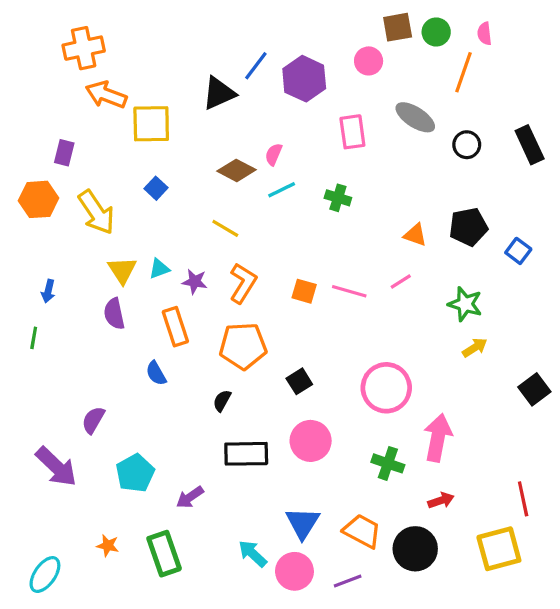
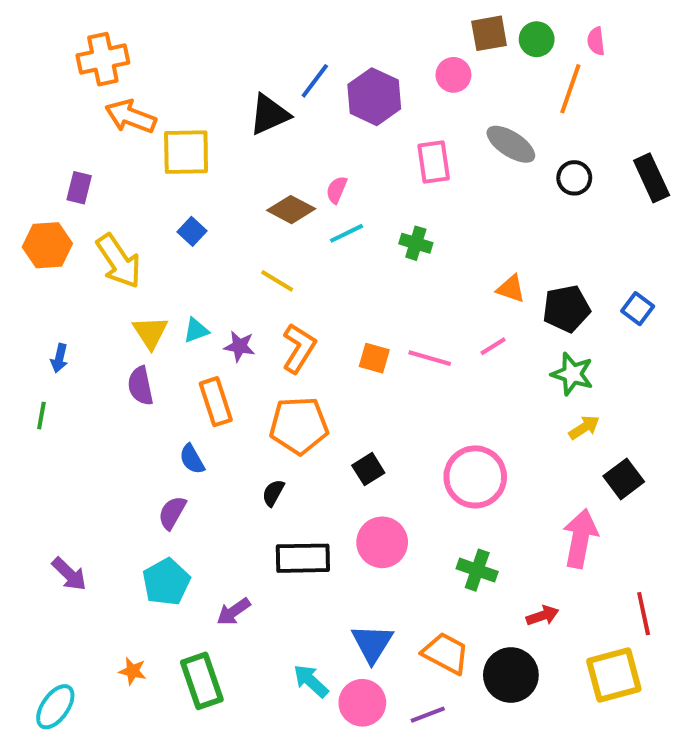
black pentagon: (468, 227) -> (566, 309), moved
black square: (534, 389) -> (624, 479), moved
purple semicircle: (93, 420) -> (172, 513), moved
pink arrow: (438, 438) -> (580, 538), moved
purple arrow: (56, 467) -> (69, 574), size x0.7

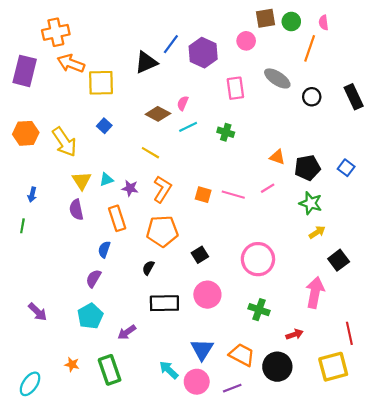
purple rectangle: (79, 188) -> (25, 71), moved, size x1.8
blue semicircle: (192, 459) -> (104, 249), turned 49

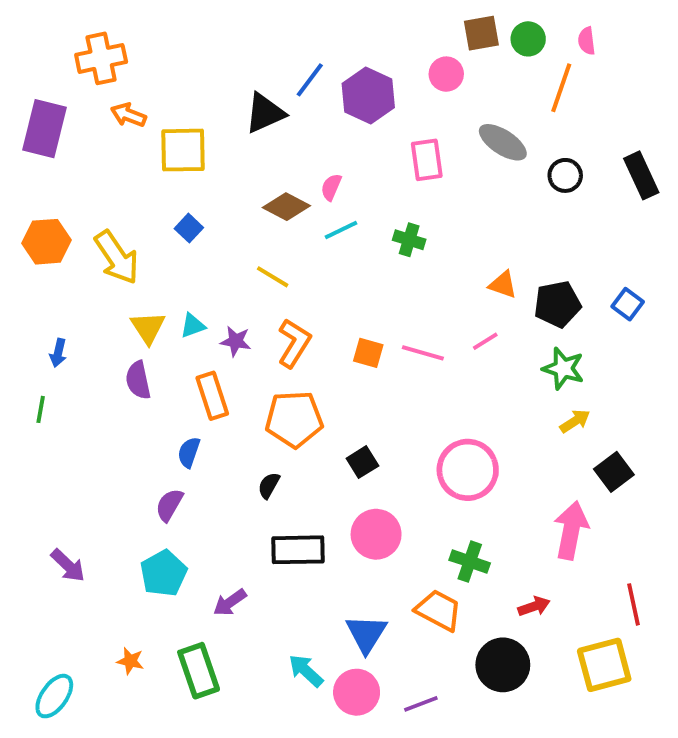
orange arrow: (71, 63) -> (128, 115), size x0.7
orange trapezoid: (242, 355) -> (438, 610), moved

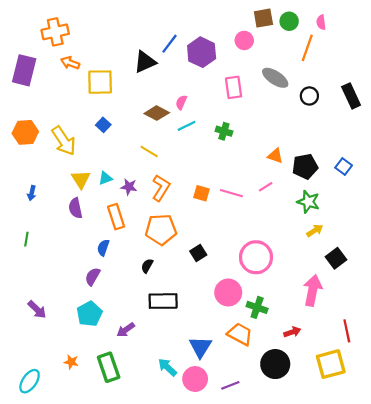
green line: (41, 409) -> (26, 239), moved
pink circle: (376, 534) -> (228, 292), moved

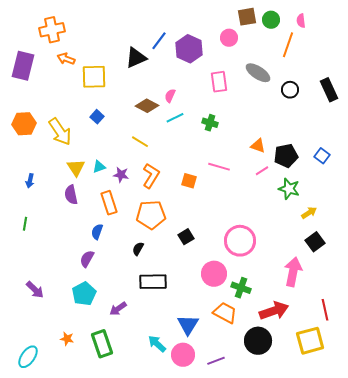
pink line: (266, 187) -> (262, 171), moved
pink line: (231, 193) -> (219, 167), moved
yellow arrow: (315, 231) -> (309, 213), moved
red arrow: (292, 332) -> (274, 311), size x1.8

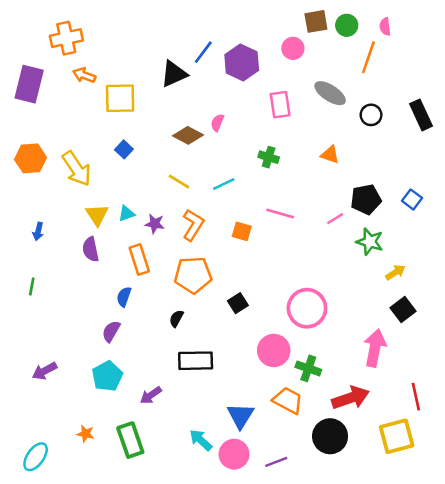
cyan line: (175, 118) -> (224, 184), moved
orange triangle: (258, 146) -> (330, 155), moved
purple arrow: (35, 290) -> (45, 371), turned 108

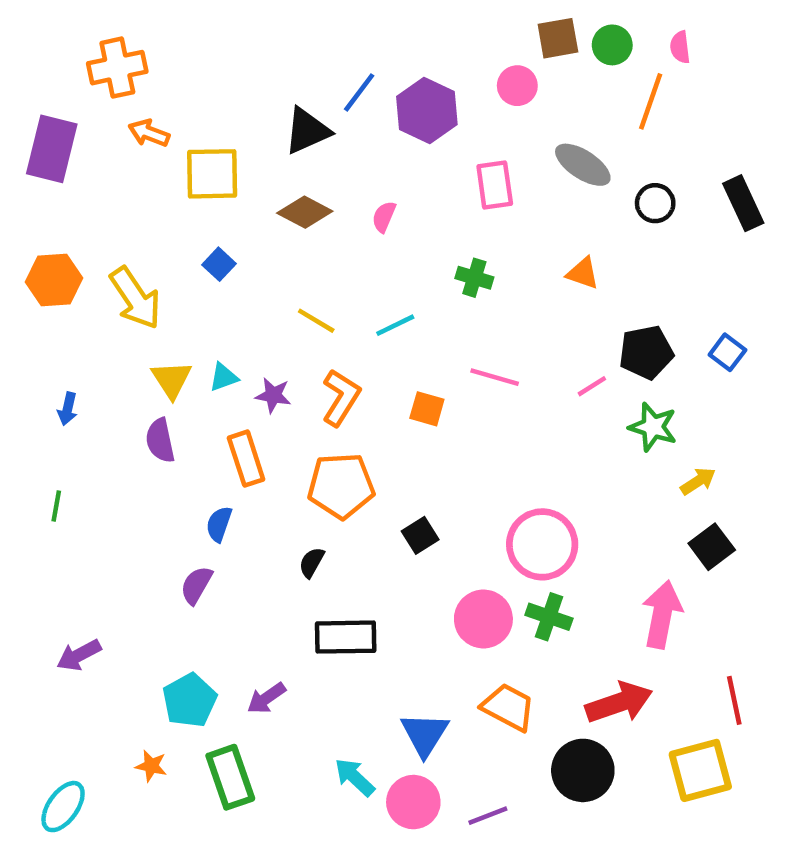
brown diamond: (188, 135) -> (305, 212), moved
green cross: (308, 368) -> (549, 617), moved
cyan pentagon: (107, 376) -> (190, 700), moved

